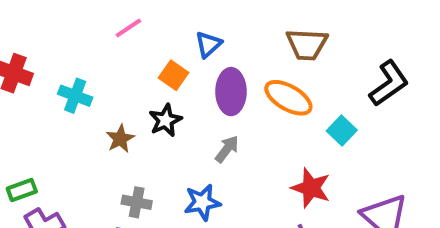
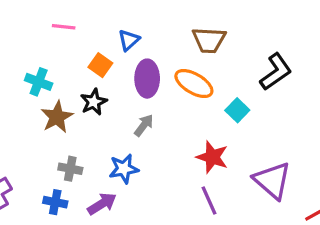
pink line: (128, 28) -> (64, 27), turned 40
cyan cross: (75, 96) -> (39, 82), moved
brown star: (120, 139) -> (57, 117), size x1.4

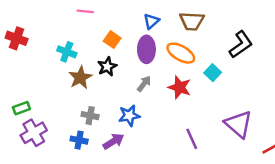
blue triangle: (129, 40) -> (151, 21), moved
red star: (212, 157) -> (180, 87), moved

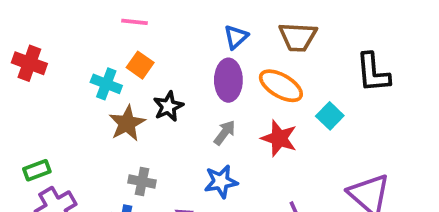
orange square: (112, 40) -> (140, 65), moved
black L-shape: (241, 44) -> (373, 73), turned 120
blue star: (129, 116) -> (221, 182), moved

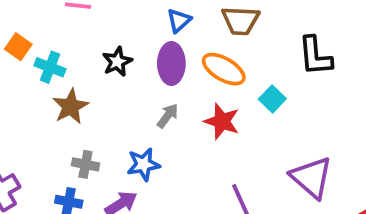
orange square: (140, 65) -> (18, 47), moved
black star: (168, 106) -> (117, 62), moved
blue star: (221, 182) -> (143, 164), moved

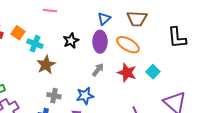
cyan square: (272, 99) -> (153, 72), moved

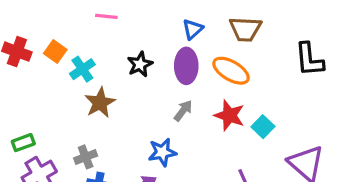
cyan cross: (35, 44) -> (82, 69), turned 35
cyan square: (153, 72) -> (263, 127), moved
gray cross: (54, 96) -> (86, 157), moved, turned -32

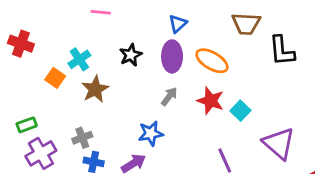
brown trapezoid: (245, 29) -> (246, 24), moved
orange square: (55, 52) -> (55, 78), moved

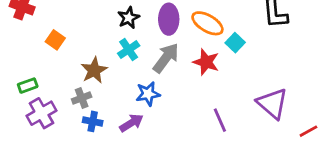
cyan cross: (79, 59) -> (129, 50), moved
brown star: (95, 89) -> (94, 70), moved
gray arrow: (169, 96) -> (166, 58), size x1.6
cyan square: (240, 111) -> (235, 43), moved

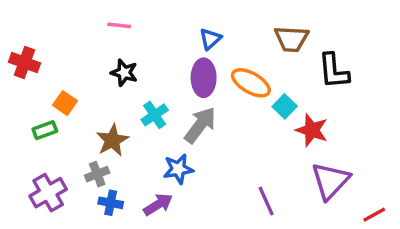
black star: (129, 18) -> (124, 73), moved, turned -30
red star: (206, 62) -> (312, 130), moved
green rectangle: (28, 86) -> (45, 130), moved
purple triangle: (272, 104) -> (330, 181), turned 32

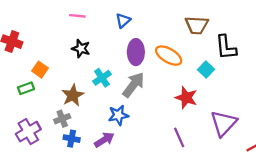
blue triangle: (210, 39) -> (123, 20), moved
cyan square: (285, 106) -> (206, 70), moved
red star: (312, 130) -> (186, 98), moved

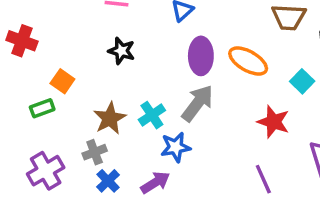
cyan cross: (102, 78) -> (152, 115), moved
blue cross: (72, 139) -> (108, 181), turned 35

